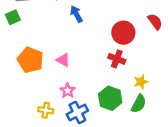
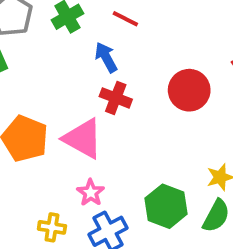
red cross: (117, 59) -> (116, 98), moved
pink triangle: (63, 60) -> (83, 139), size x1.6

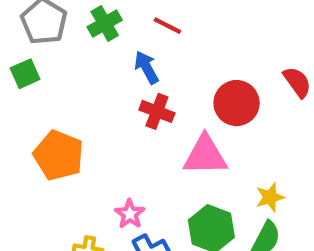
pink triangle: (83, 139) -> (205, 155), moved, turned -30

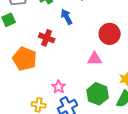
red cross: (157, 111) -> (47, 38), moved
pink triangle: (205, 155) -> (95, 59), size x0.7

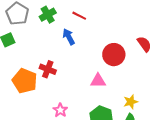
red cross: (47, 38) -> (48, 69), moved

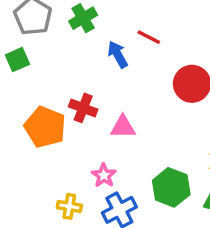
red line: (79, 16) -> (149, 37), moved
pink triangle: (98, 81) -> (123, 127), moved

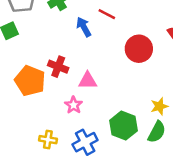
pink star: (104, 175) -> (74, 105), moved

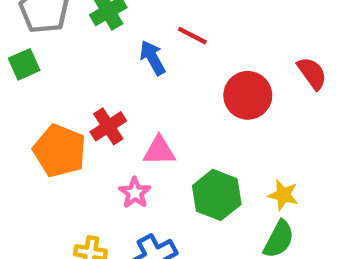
red cross: (58, 67) -> (108, 126), turned 36
yellow star: (159, 106) -> (283, 195), turned 30
green hexagon: (123, 126) -> (217, 195), moved

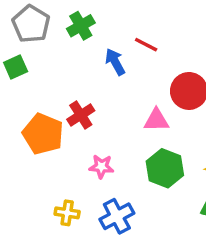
pink triangle: (159, 151) -> (156, 120), moved
pink star: (135, 193) -> (101, 167), turned -30

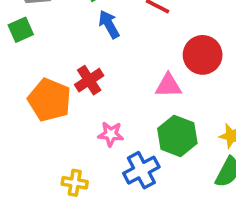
blue arrow: (115, 62) -> (109, 24), moved
blue cross: (117, 216) -> (141, 170), moved

